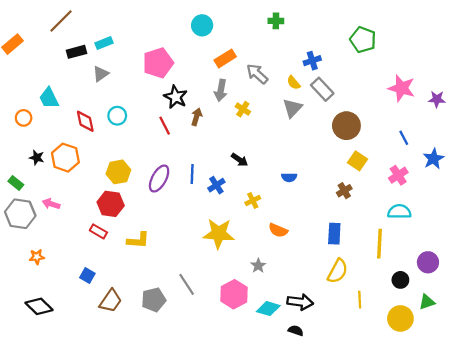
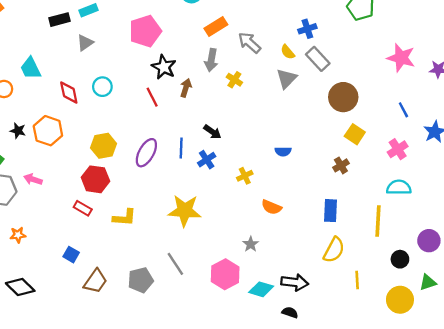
black arrow: (240, 160) -> (212, 132), moved
yellow star: (219, 234) -> (185, 211), moved

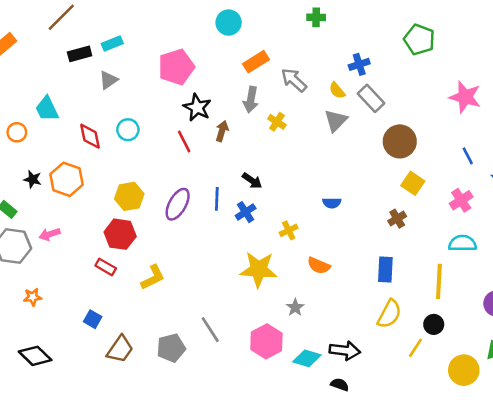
pink arrow: (33, 179) -> (50, 234), turned -36
yellow star: (185, 211) -> (259, 270), moved
yellow L-shape: (124, 218) -> (153, 277), turned -30
black circle: (400, 259) -> (434, 324), moved
yellow line: (357, 280) -> (415, 348), turned 36

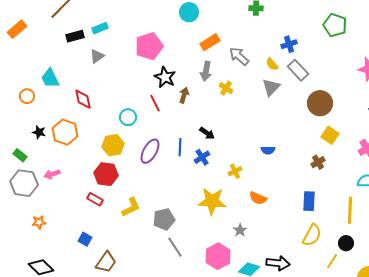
cyan circle: (128, 130) -> (128, 117), moved
gray pentagon: (171, 348) -> (164, 219), moved

